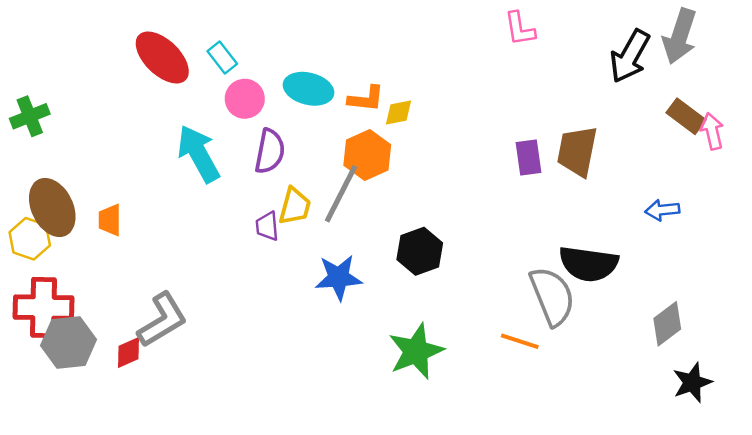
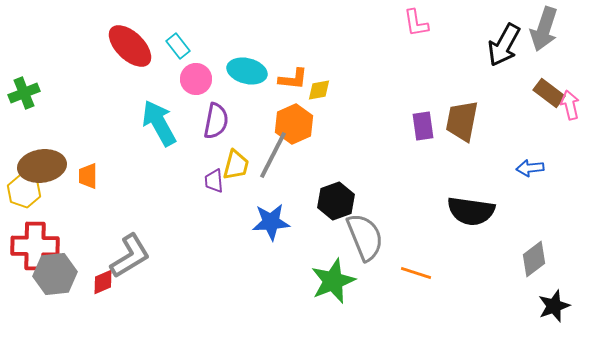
brown ellipse: (52, 208) -> (42, 166), turned -72
gray semicircle: (552, 296) -> (365, 237), moved

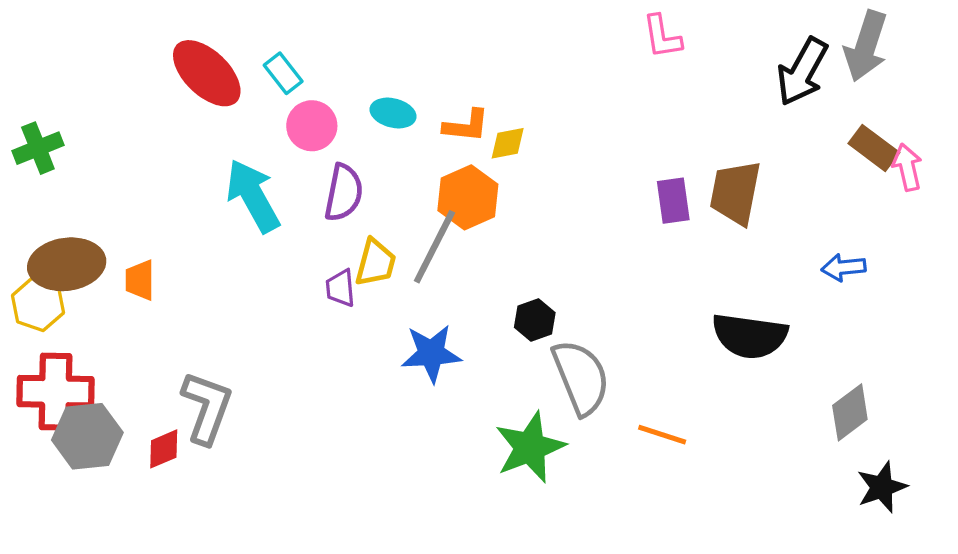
cyan ellipse: (247, 71) -> (393, 113), size x0.7
black hexagon: (336, 201) -> (535, 320), size x0.7
gray L-shape: (130, 256) -> (207, 408), turned -39

